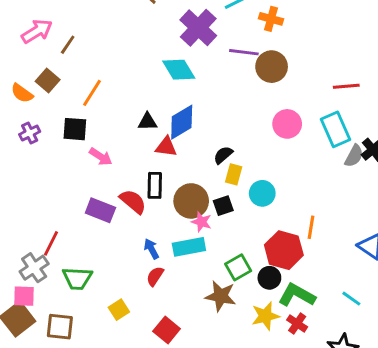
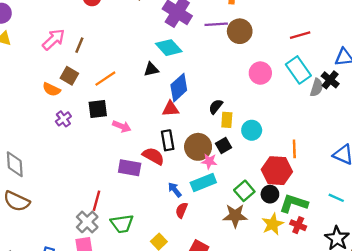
orange line: (92, 93) -> (105, 79), turned 35
black triangle: (147, 122) -> (151, 69), moved

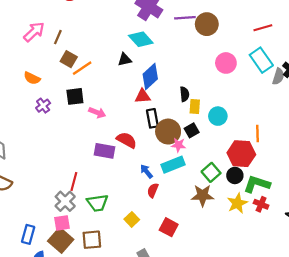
brown square: (69, 76) -> (69, 59), moved
black semicircle: (216, 107) -> (184, 94), turned 136
black rectangle: (168, 140) -> (152, 118), moved

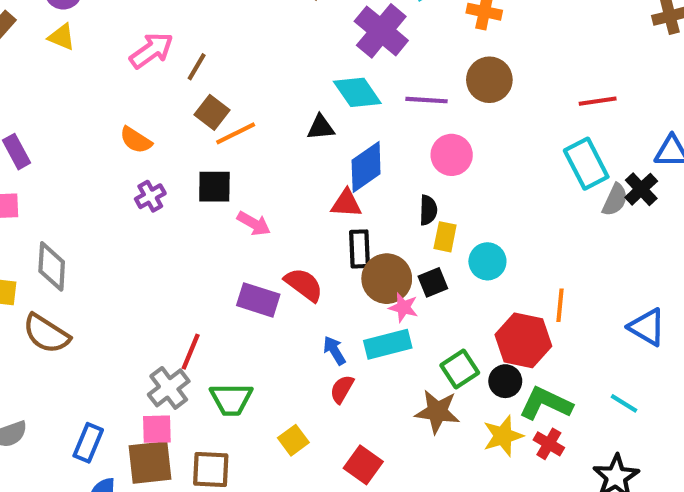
purple line: (185, 18) -> (426, 100), moved
pink circle: (226, 63) -> (452, 155), moved
brown square: (61, 240) -> (150, 462), turned 35

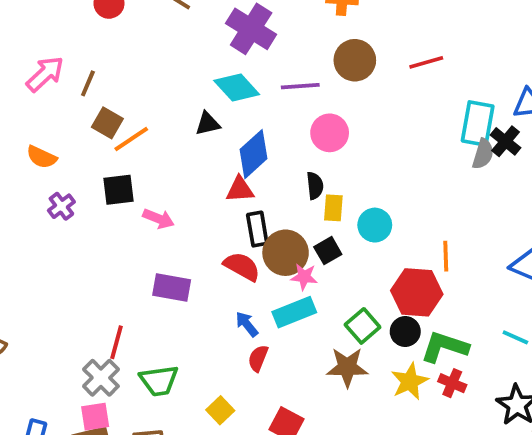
red line: (598, 101) -> (426, 62), moved
cyan rectangle: (586, 164) -> (478, 123), moved, turned 45
red semicircle: (304, 285) -> (242, 266), moved

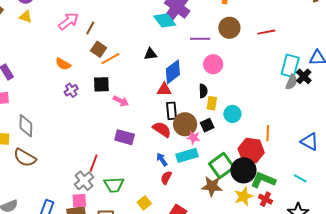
cyan diamond: (237, 87) -> (165, 20), moved
green square: (363, 326) -> (222, 166), size x1.4
black circle: (405, 331) -> (243, 170), size x1.6

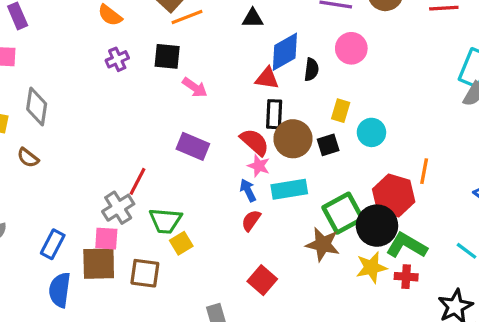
black semicircle: (203, 91) -> (311, 69), moved
pink star: (194, 138) -> (259, 166), moved
brown semicircle: (25, 158) -> (28, 158), size x0.6
red cross: (265, 199) -> (406, 277), turned -32
yellow square: (144, 203) -> (181, 243), moved

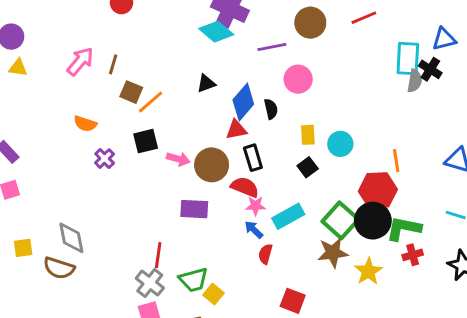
gray diamond: (37, 106) -> (71, 238), moved
brown circle: (293, 139) -> (212, 165), moved
brown semicircle: (28, 158) -> (59, 268), size x1.5
yellow star: (371, 267) -> (368, 271), moved

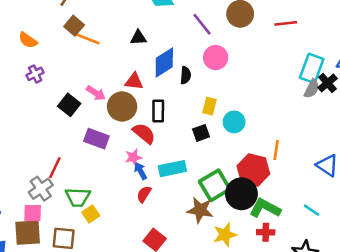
purple line: (272, 47) -> (202, 24), turned 45
orange line: (151, 102) -> (88, 39), turned 45
red triangle: (236, 130) -> (134, 81), moved
black square: (146, 141) -> (69, 105), moved, turned 35
pink star: (255, 206) -> (133, 157), moved, turned -30

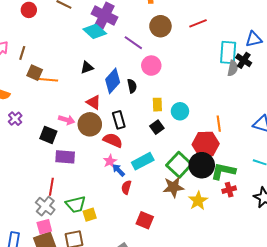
red triangle: (134, 81) -> (94, 102), turned 42
purple rectangle: (96, 139) -> (65, 157), moved
yellow square: (91, 214) -> (90, 215), turned 32

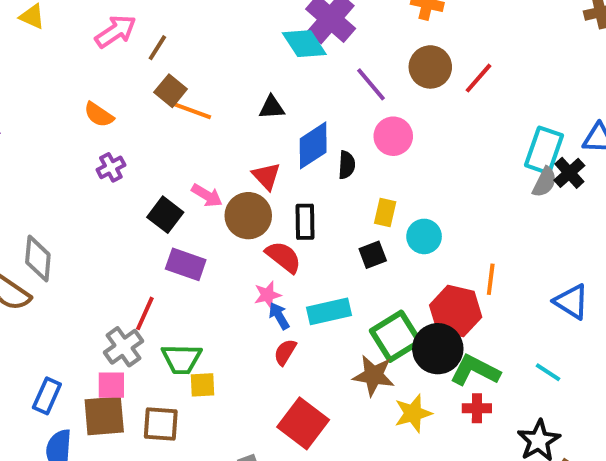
red line: (198, 23) -> (479, 78), moved, turned -42
red square: (145, 220) -> (303, 423), size x1.4

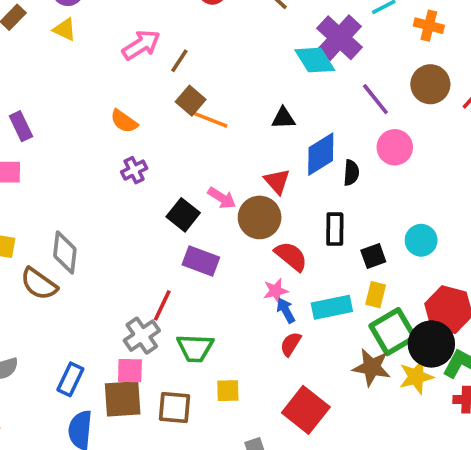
yellow rectangle: (385, 212) -> (376, 295), moved
black rectangle: (305, 222) -> (335, 229), moved
yellow square: (202, 385) -> (228, 391), moved
yellow star: (413, 413) -> (416, 377), moved

